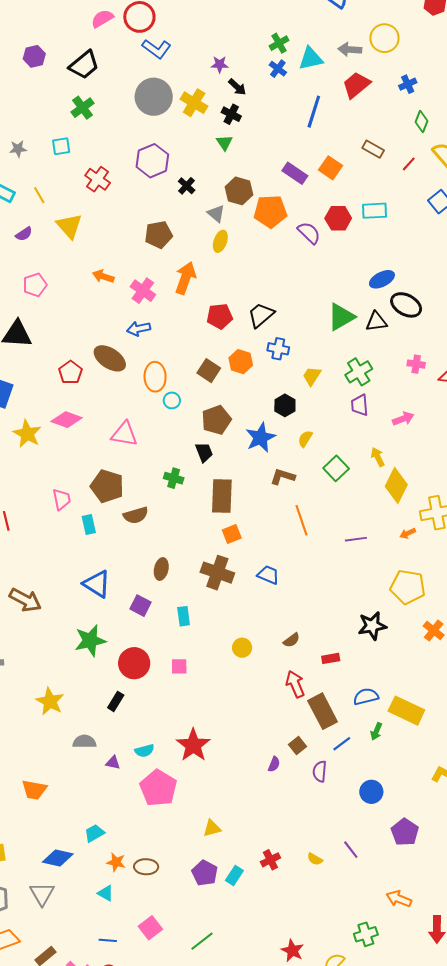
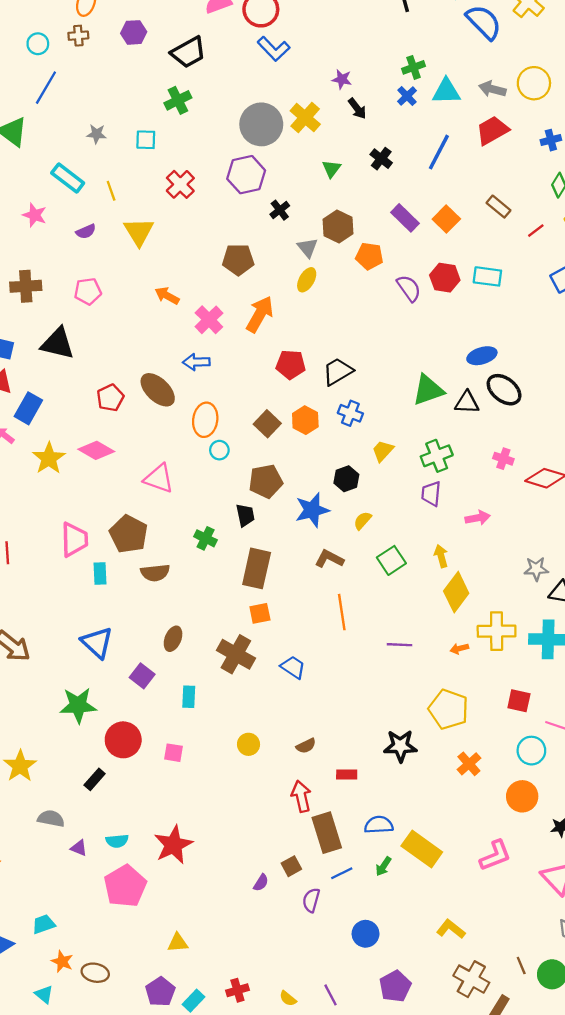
gray circle: (154, 97) -> (261, 124), moved
black cross: (231, 114) -> (381, 159), moved
orange pentagon: (270, 211) -> (369, 256), size x0.7
pink trapezoid: (62, 499) -> (74, 540), size x1.4

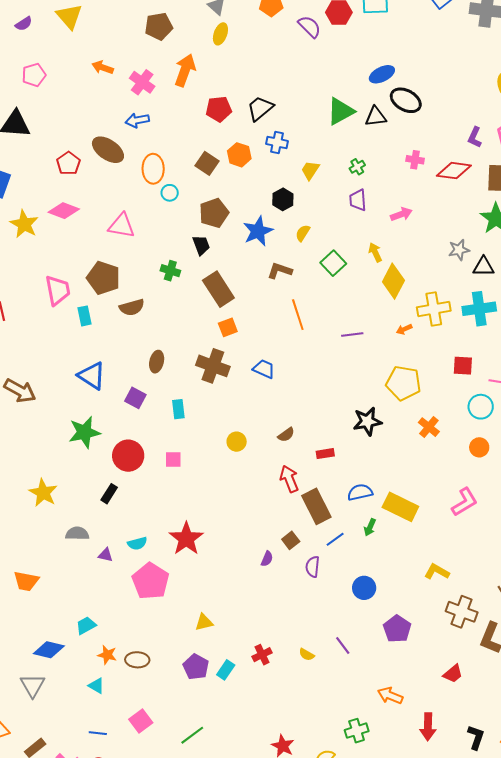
green cross: (437, 456) -> (357, 167), size x0.6
brown rectangle: (257, 568) -> (218, 289), turned -36
orange circle: (522, 796) -> (479, 447), size x0.7

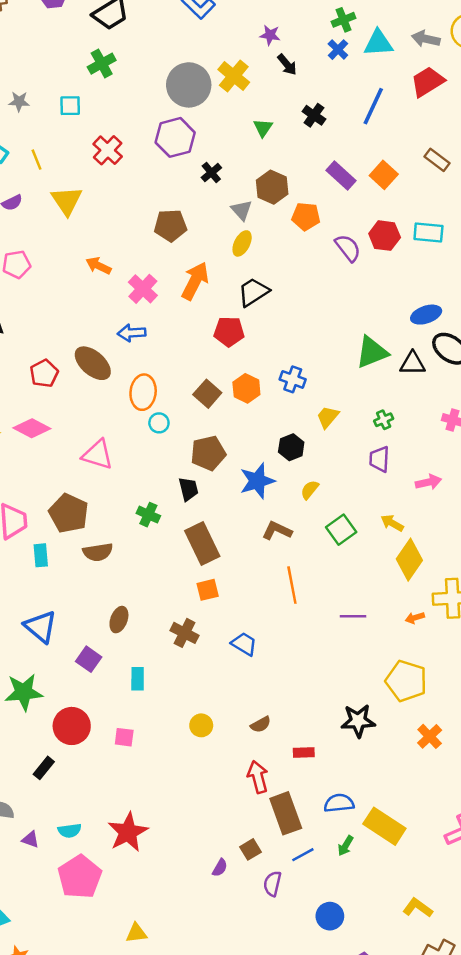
black trapezoid: (260, 108) -> (253, 292), moved
yellow arrow: (375, 252) -> (392, 523), turned -42
brown cross: (213, 366) -> (184, 633), size x0.7

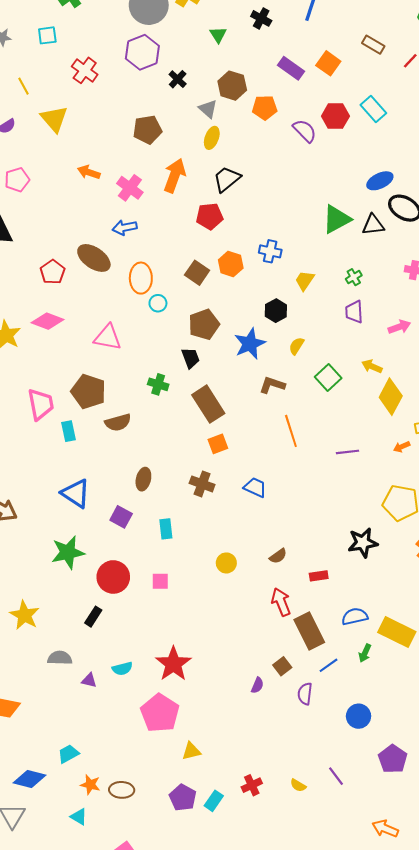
cyan rectangle: (428, 233) -> (373, 109), turned 50
pink pentagon: (80, 877) -> (160, 713), moved

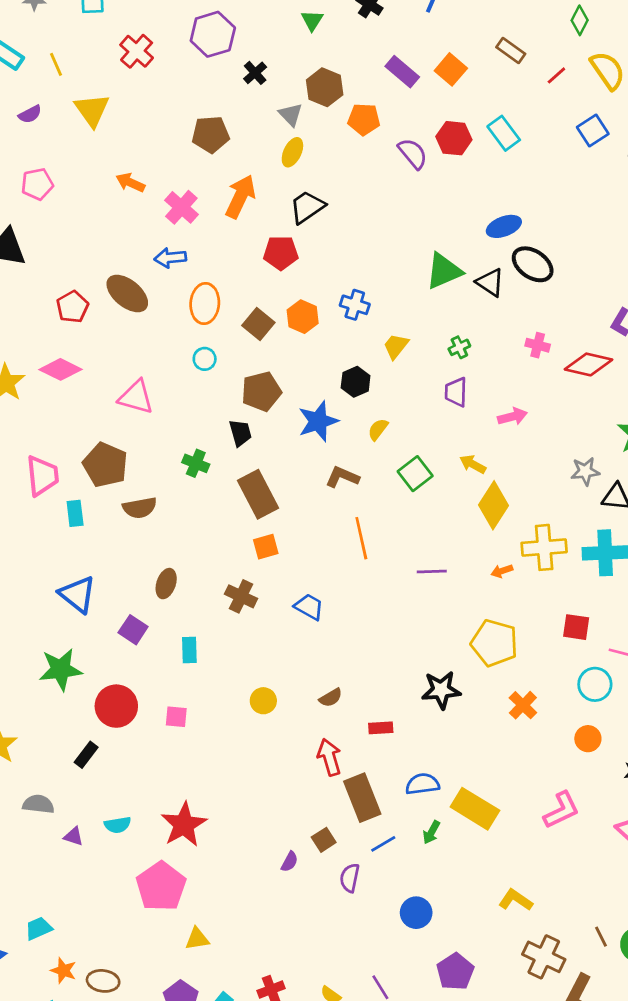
black triangle: (373, 225) -> (490, 282), turned 35
orange ellipse: (141, 278) -> (205, 304), moved

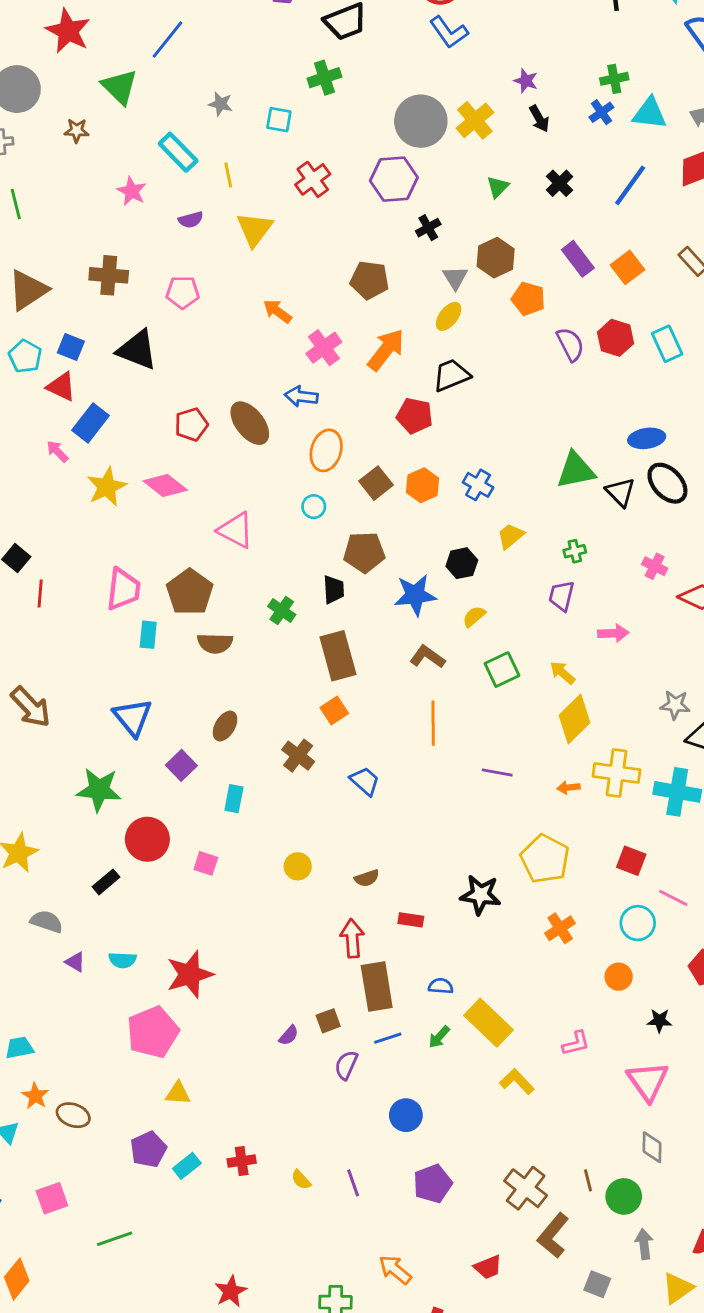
orange square: (266, 547) -> (334, 711), turned -30
blue semicircle: (422, 784) -> (441, 986), size x0.7
pink L-shape: (561, 810) -> (576, 1043), size x0.7
yellow L-shape: (516, 900) -> (517, 1082), moved

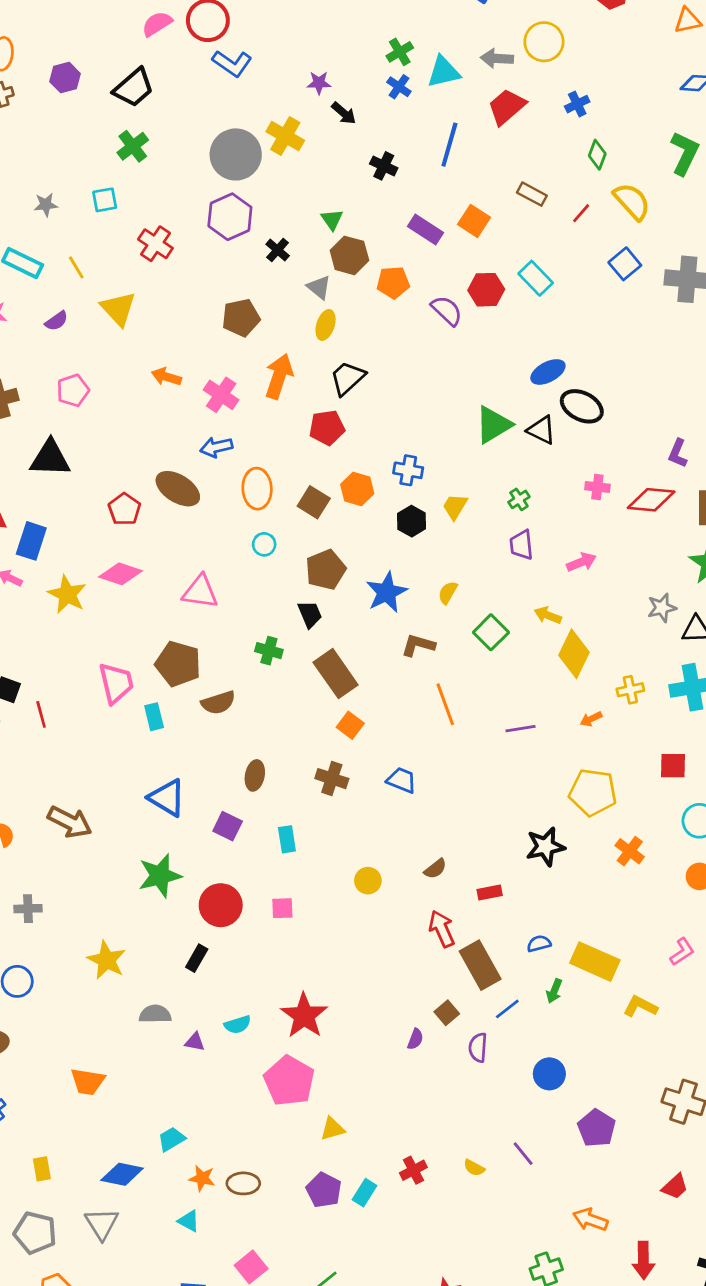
green triangle: (498, 187) -> (332, 220), moved
black hexagon: (462, 563) -> (412, 521), moved
yellow cross: (616, 773) -> (630, 690), size x0.6

